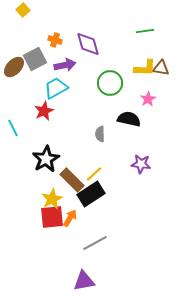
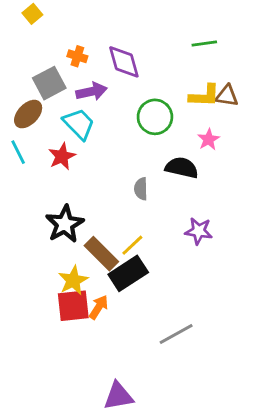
brown ellipse: (14, 67) -> (28, 114), moved
cyan trapezoid: (56, 88) -> (79, 124), turned 75
cyan line: (13, 128) -> (18, 152), moved
gray line: (95, 243) -> (176, 334), moved

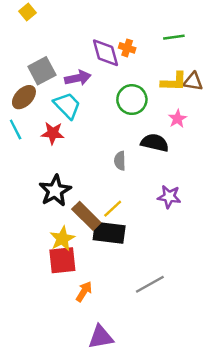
orange cross: (77, 56) -> (127, 48), moved
red star: (62, 156) -> (53, 133), turned 30
black rectangle: (128, 273) -> (109, 233), turned 40
orange arrow: (99, 307) -> (84, 291), moved

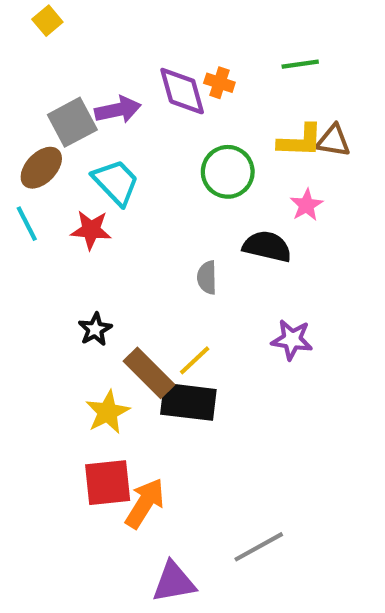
purple arrow: (78, 78) -> (118, 110), moved
black star: (55, 191) -> (95, 329), size x0.6
red square: (62, 260) -> (108, 483), moved
gray line: (150, 284) -> (259, 547), moved
orange arrow: (84, 291) -> (145, 503), size x1.4

